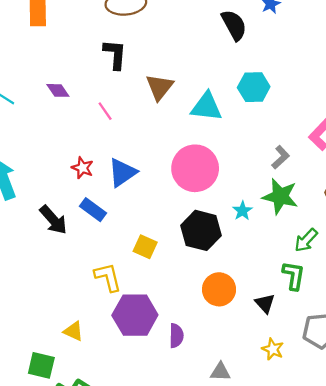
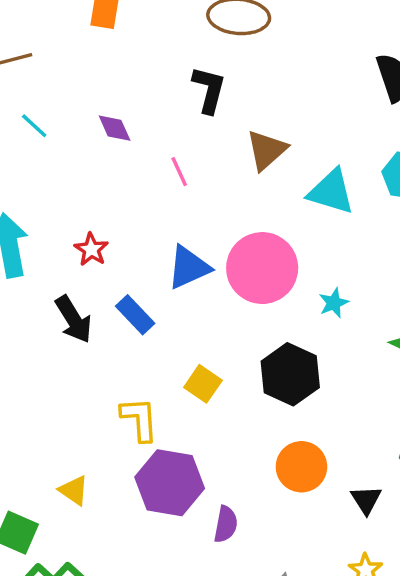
red star: (82, 168) -> (91, 249), moved
pink circle: (195, 168) -> (262, 268), moved
cyan star: (242, 211) -> (334, 303), moved

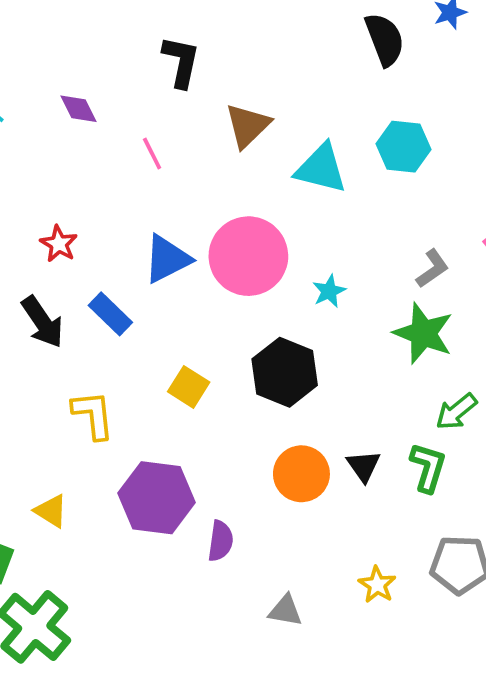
yellow L-shape: (139, 419) -> (93, 415), moved
black triangle: (366, 500) -> (364, 466), moved

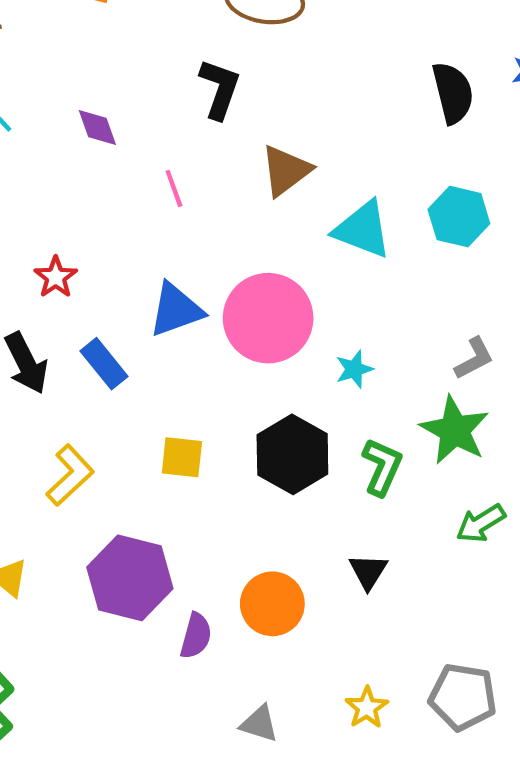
yellow square: (189, 387) -> (182, 457), turned -33
yellow L-shape: (93, 415) -> (70, 475), turned 46
green L-shape: (428, 467) -> (382, 467), moved
orange circle: (301, 474) -> (272, 604), moved

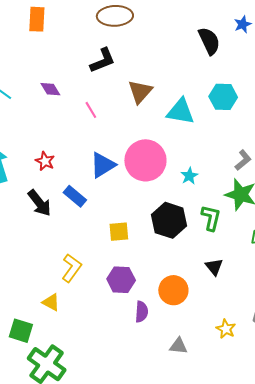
black L-shape: (220, 89) -> (103, 60), turned 60
yellow L-shape: (70, 475) -> (72, 268), moved
purple hexagon: (130, 578) -> (121, 280), moved, size x0.7

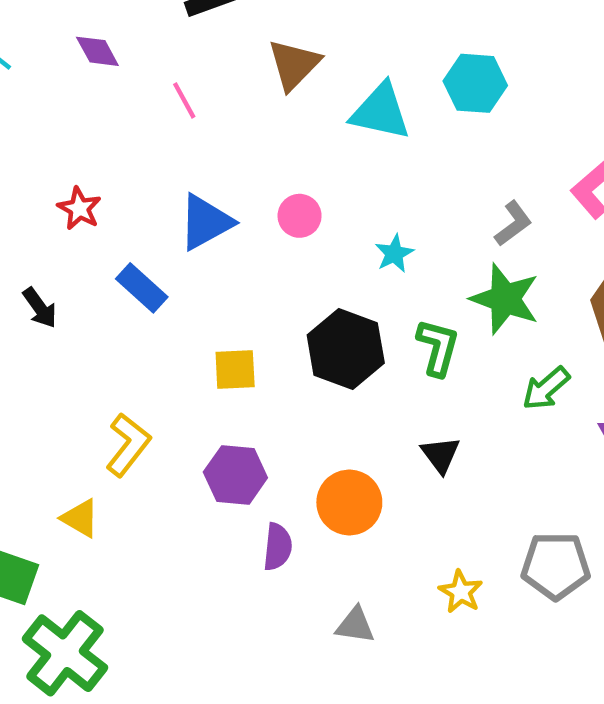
pink circle: (145, 160) -> (300, 216), size x0.5
black arrow: (39, 203) -> (40, 308), moved, size x0.7

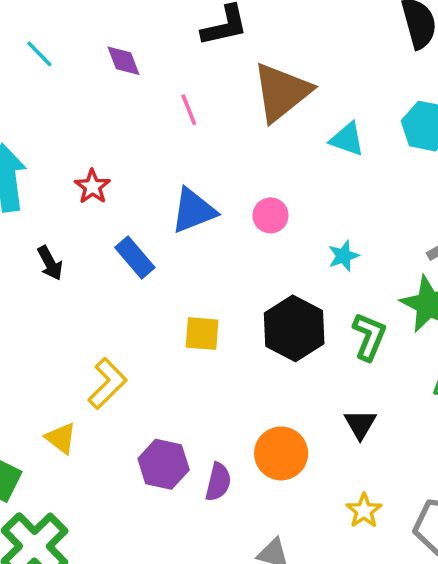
brown triangle: (294, 65) -> (282, 92), size x1.4
cyan triangle: (380, 112) -> (347, 139), size x0.7
purple hexagon: (235, 475) -> (164, 464), moved
yellow star: (461, 592) -> (364, 511), moved

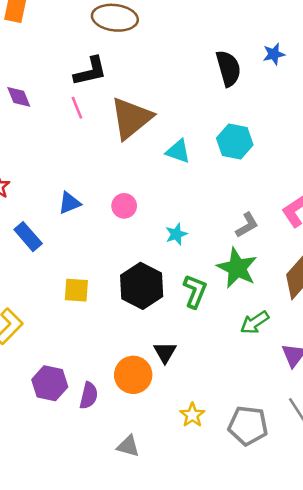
pink line: (189, 110) -> (77, 108), moved
blue triangle: (193, 211) -> (69, 203), size x0.7
black triangle: (360, 424) -> (165, 352), moved

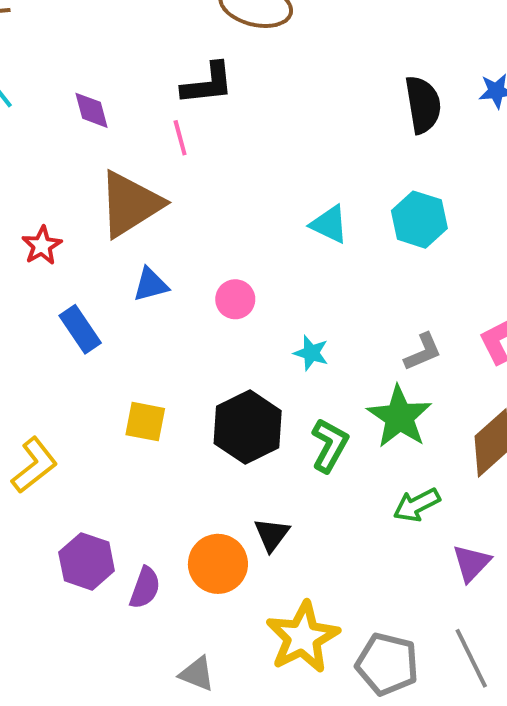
brown triangle: (131, 118) -> (130, 204), moved
cyan star: (176, 234) -> (311, 353), turned 30
yellow star: (192, 415) -> (303, 637), size x1.8

